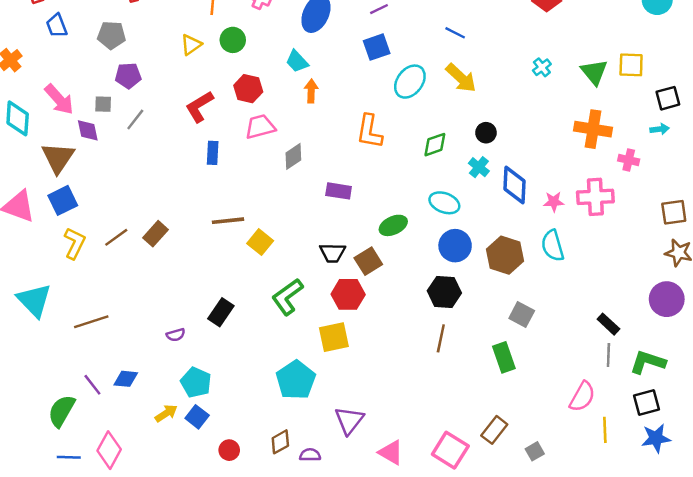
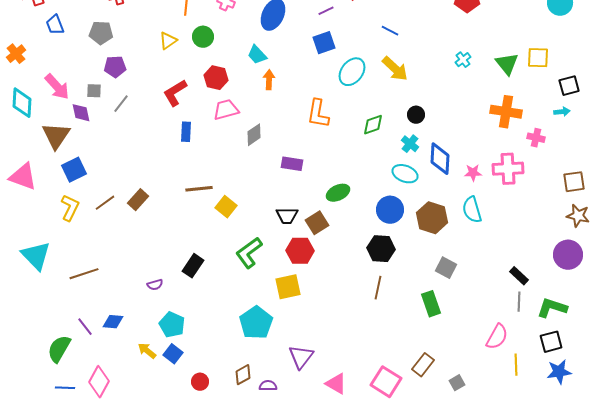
blue square: (63, 200) -> (74, 170), moved
cyan ellipse: (444, 203) -> (405, 174), moved
yellow arrow: (166, 413) -> (147, 351), turned -108

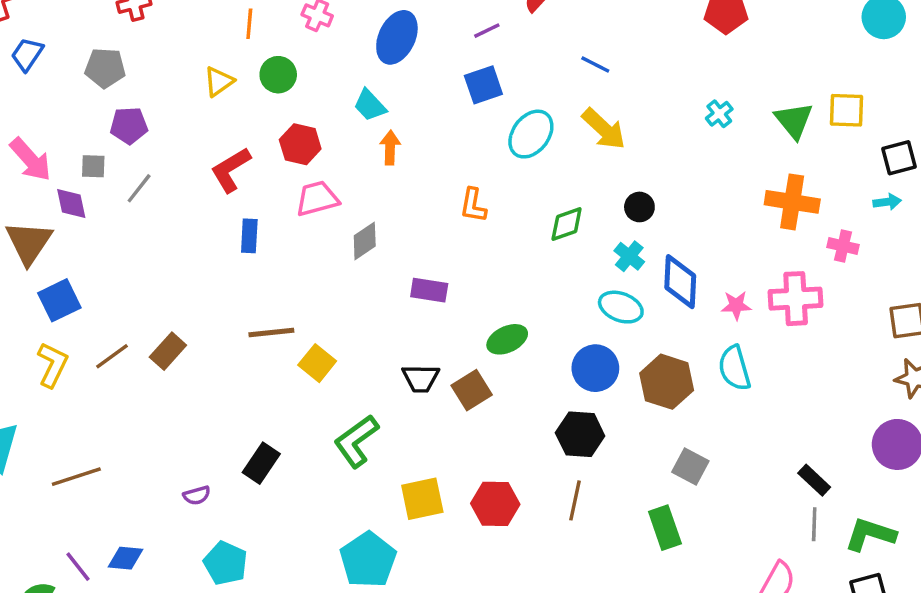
blue trapezoid: (55, 25) -> (27, 54), turned 55
orange L-shape: (318, 114) -> (473, 205), size x0.7
red hexagon: (300, 251) -> (495, 504), moved

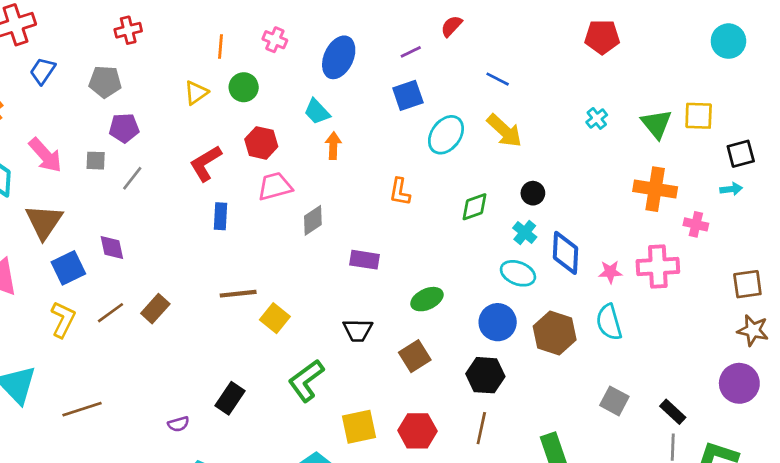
purple diamond: (71, 204) -> (112, 247), moved
brown square: (472, 390) -> (415, 356), moved
gray square: (690, 467) -> (614, 401), moved

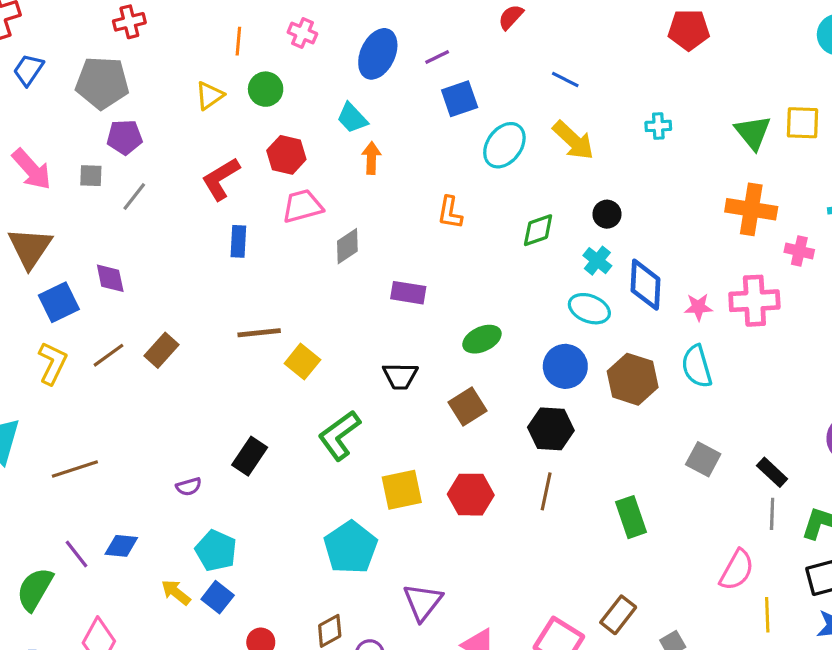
purple line: (411, 52) -> (437, 57), moved
gray pentagon: (105, 82) -> (102, 83), size x1.4
cyan cross: (597, 118) -> (658, 126), moved, turned 35

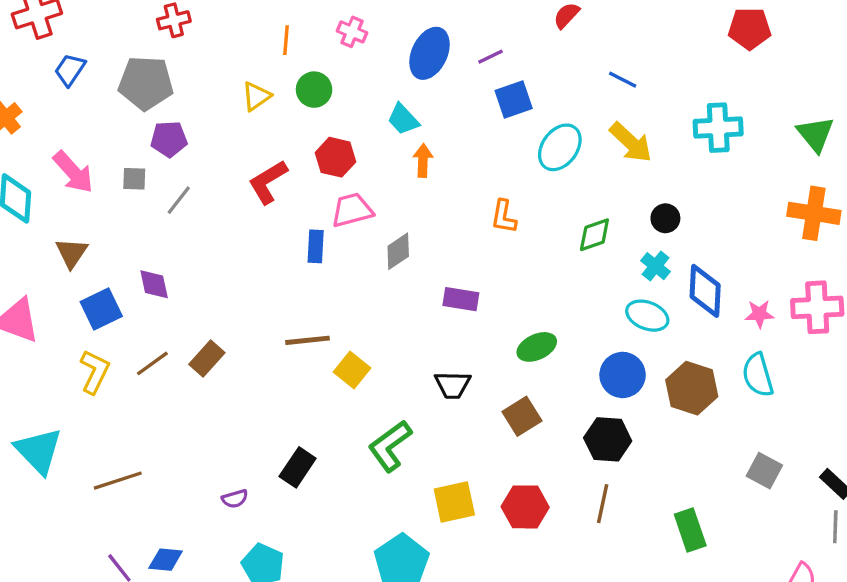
cyan cross: (658, 126) -> (718, 128), size x1.8
blue rectangle: (238, 241) -> (316, 246), moved
brown triangle: (30, 248) -> (72, 253), size x0.7

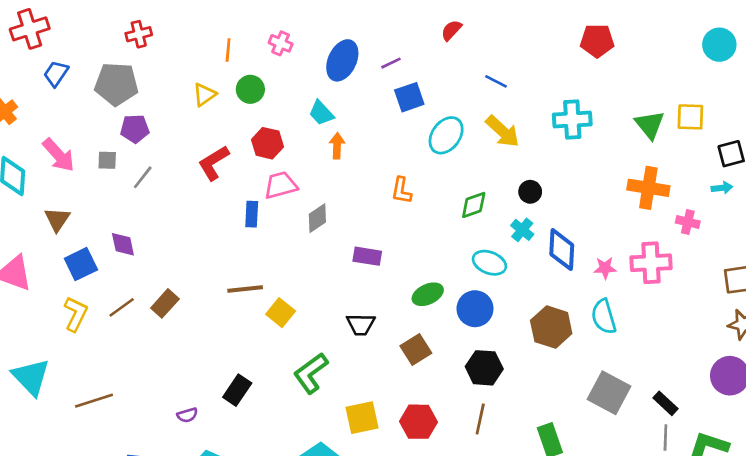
cyan ellipse: (647, 316) -> (489, 263), moved
blue circle: (623, 375) -> (475, 309), moved
gray square: (764, 471) -> (609, 393), size x1.5

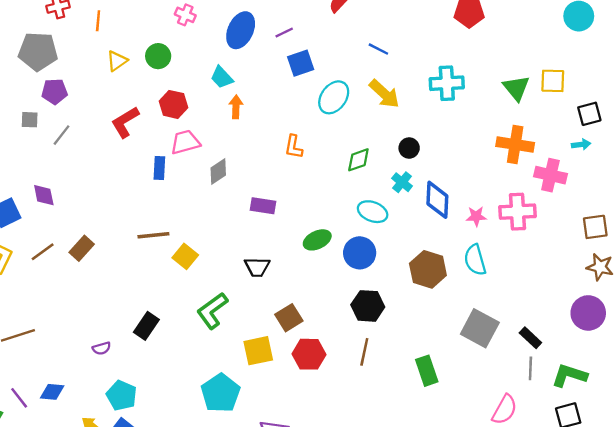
orange line: (228, 50) -> (98, 21), moved
pink cross: (688, 222) -> (550, 175), size x1.5
brown square: (416, 349) -> (289, 318), moved

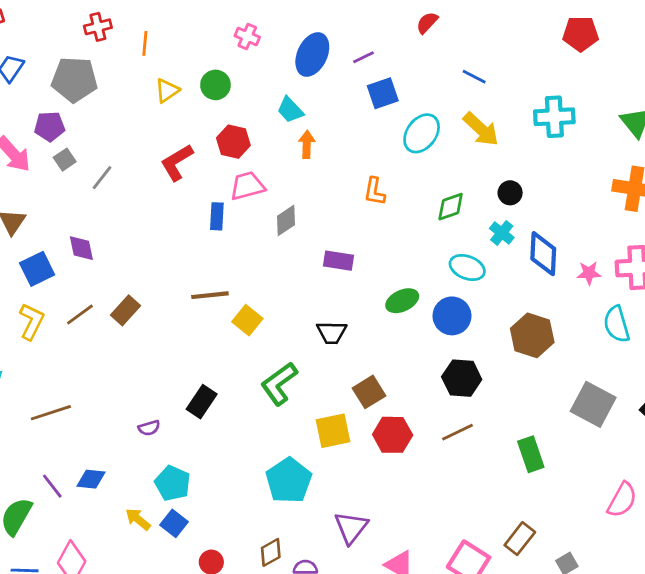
purple pentagon: (54, 91) -> (50, 126), moved
gray square: (30, 120) -> (65, 160), turned -36
cyan semicircle: (475, 260) -> (617, 324), moved
brown line: (364, 352) -> (458, 432), turned 52

